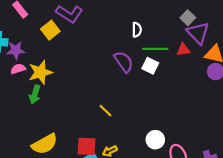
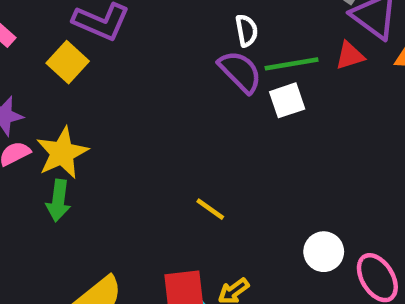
purple semicircle: (124, 62) -> (240, 72), moved
white square: (150, 66) -> (287, 100), turned -35

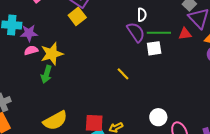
yellow square: (68, 62) -> (77, 16), moved
yellow line: (210, 209) -> (123, 74), moved

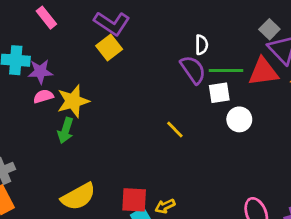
red triangle: (185, 34) -> (263, 72), size x1.6
white circle: (158, 117) -> (239, 119), moved

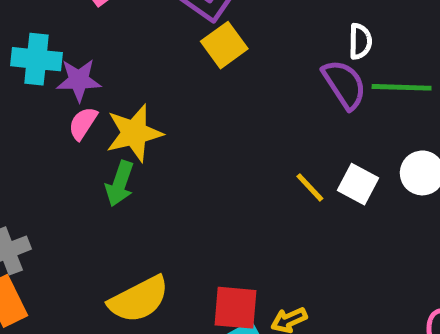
yellow square: (109, 47) -> (224, 45), moved
white square: (219, 93) -> (358, 184), moved, turned 35
pink semicircle: (43, 96) -> (83, 123), turned -42

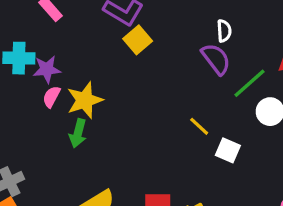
green line: (402, 87) -> (250, 83), moved, turned -39
white square: (358, 184) -> (228, 150), moved

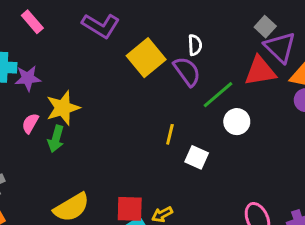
yellow square: (138, 40) -> (146, 58), moved, size x1.4
pink semicircle: (51, 97) -> (30, 123), moved
yellow line: (199, 126) -> (170, 134), turned 60

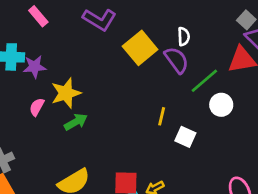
green arrow: (56, 139) -> (76, 122), moved, turned -135

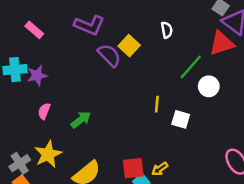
yellow square: (140, 48) -> (129, 46), size x0.7
purple semicircle: (177, 60) -> (109, 55), moved
yellow star: (66, 93) -> (48, 154), moved

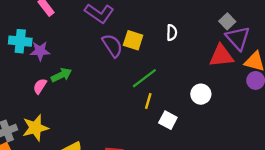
yellow square: (129, 46) -> (133, 40), turned -36
green line: (191, 67) -> (144, 78), moved
green arrow: (81, 120) -> (61, 75), moved

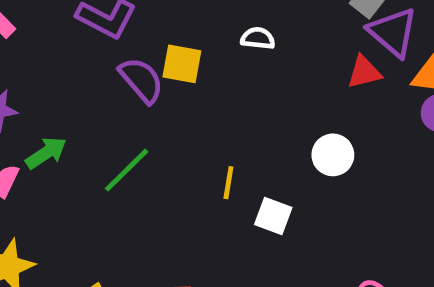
white semicircle: (172, 33) -> (258, 38), turned -77
red triangle: (221, 56) -> (364, 72), size x0.7
green line: (144, 78) -> (127, 170), moved

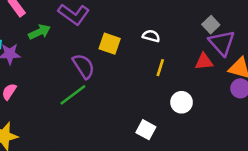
purple semicircle: (141, 80) -> (84, 66), moved
green arrow: (46, 153) -> (39, 32), moved
yellow line: (228, 183) -> (160, 68), moved

